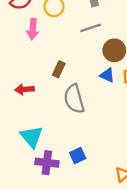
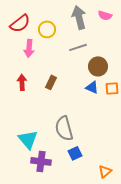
red arrow: (24, 89) -> (22, 82), moved, turned 91
gray semicircle: (74, 99) -> (64, 128), moved
blue square: (78, 156) -> (75, 153), moved

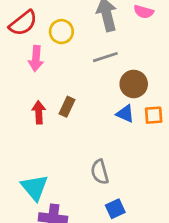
red arrow: (22, 82) -> (39, 112), moved
gray semicircle: (64, 128) -> (100, 172), moved, size x0.7
blue square: (75, 153) -> (115, 209), moved

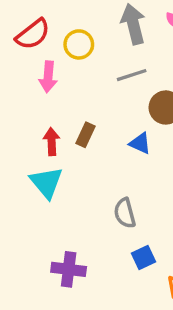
blue triangle: (125, 114) -> (140, 143), moved
cyan triangle: (34, 187) -> (46, 182), moved

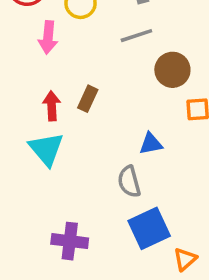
blue triangle: (140, 143) -> (151, 144), moved, turned -35
blue square: (144, 257) -> (149, 228), size x1.6

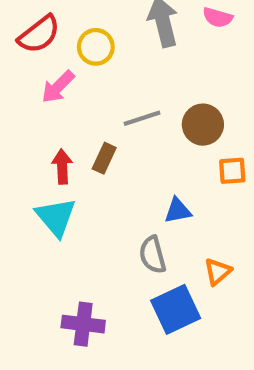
gray line: (136, 36) -> (142, 118), moved
pink arrow: (48, 37) -> (58, 87), turned 40
orange triangle: (185, 259) -> (218, 272), moved

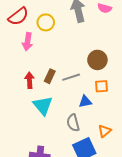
pink arrow: (58, 87) -> (27, 42), turned -36
gray line: (142, 118) -> (71, 77), moved
orange square: (232, 171) -> (101, 86), moved
cyan triangle: (56, 217) -> (43, 106), moved

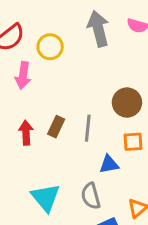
gray line: (71, 77) -> (88, 128), turned -66
cyan triangle: (43, 106) -> (46, 197), moved

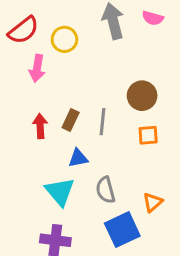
blue triangle: (109, 164) -> (78, 158), moved

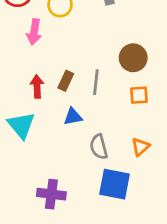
cyan triangle: (60, 192) -> (21, 125), moved
orange triangle: (153, 202) -> (140, 147), moved
blue square: (122, 230) -> (115, 184), turned 36

